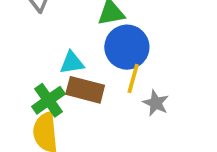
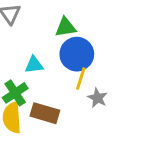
brown rectangle: (85, 90) -> (45, 113), moved

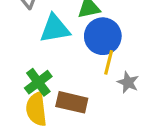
cyan triangle: (34, 65) -> (55, 29), moved, size x1.5

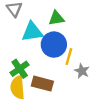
blue circle: (103, 36) -> (54, 45), moved

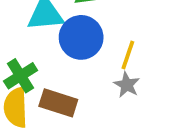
yellow line: (69, 57) -> (128, 55), moved

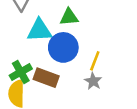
brown rectangle: (58, 103) -> (46, 78), moved

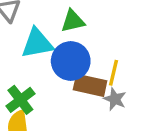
brown rectangle: (46, 78) -> (90, 85), moved

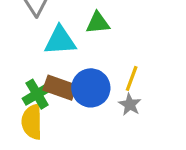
blue circle: (71, 61) -> (91, 88), moved
brown rectangle: (90, 85) -> (60, 88), moved

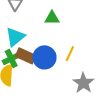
cyan triangle: (60, 41) -> (15, 37), moved, turned -40
gray star: (130, 104) -> (83, 83), moved, size x1.5

